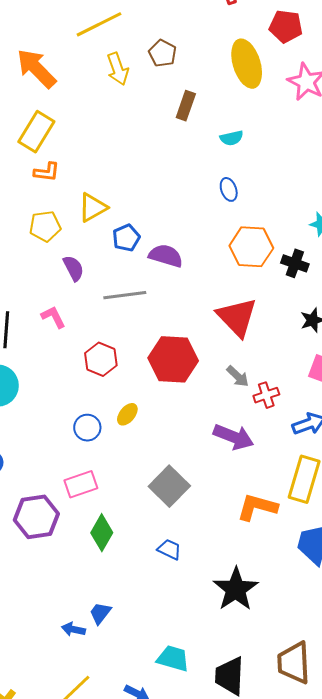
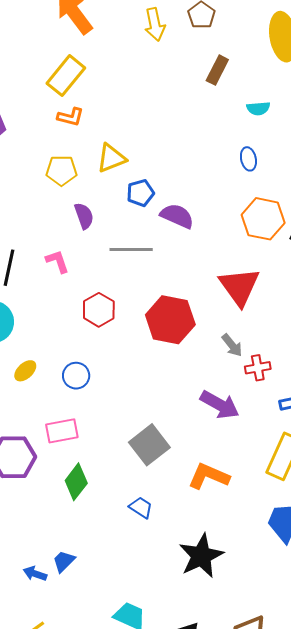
yellow ellipse: (127, 414) -> (25, 371), moved
orange L-shape: (257, 507) -> (209, 476), moved

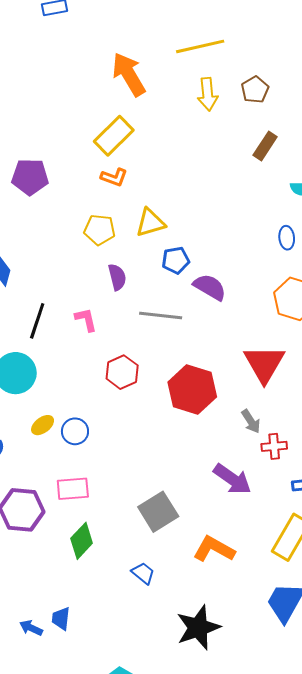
blue circle: (76, 376) -> (75, 431), moved
blue trapezoid: (64, 561) -> (61, 618), turned -45

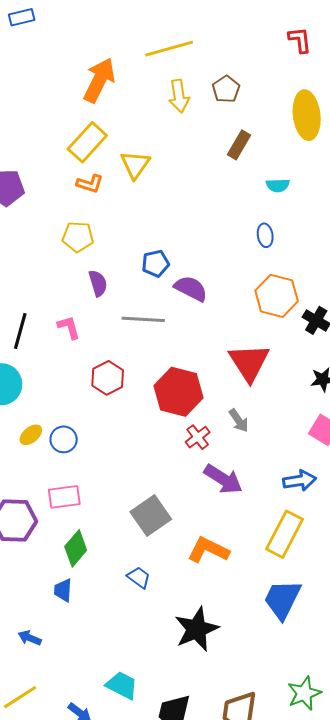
orange arrow: (129, 74) -> (99, 80), turned 60
yellow triangle: (150, 223) -> (135, 165), moved, turned -36
red cross: (274, 446) -> (198, 437), moved, turned -30
blue trapezoid: (61, 618) -> (63, 590), moved

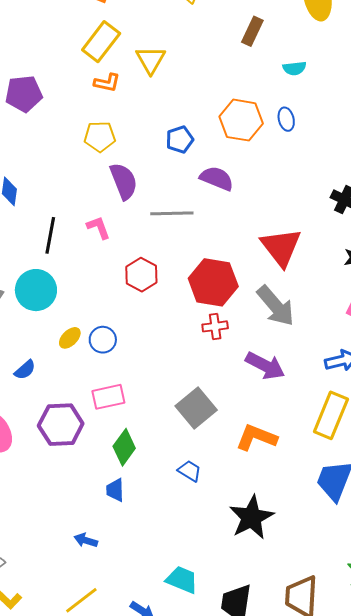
blue pentagon: (155, 263) -> (180, 140), moved
purple semicircle: (98, 283) -> (124, 181), size x1.4
orange hexagon: (277, 296) -> (241, 120), moved
gray arrow: (239, 421) -> (276, 306), size x1.8
red cross: (198, 437) -> (215, 326), moved, turned 35

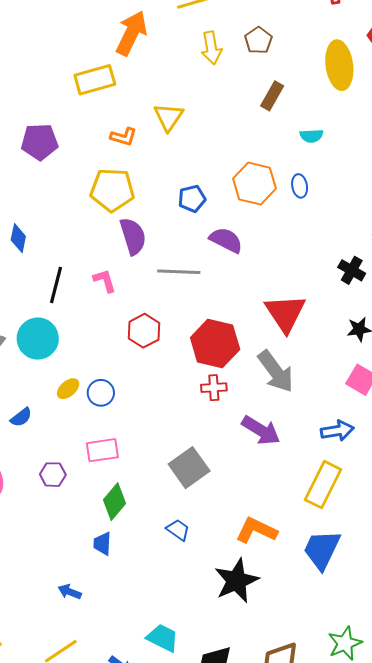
yellow rectangle: (101, 42) -> (95, 80), moved, turned 33
yellow pentagon: (100, 137) -> (112, 190), size x1.4
purple hexagon: (61, 425) -> (53, 475), size x0.6
orange L-shape: (256, 437) -> (256, 530), moved

